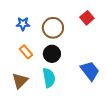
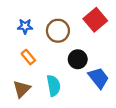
red square: (87, 18) -> (95, 20), size x1.5
black circle: (52, 54) -> (78, 59), moved

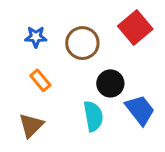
cyan semicircle: (54, 86) -> (93, 116), moved

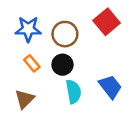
blue star: (36, 37) -> (28, 29), size x1.5
black circle: (110, 83) -> (62, 65), moved

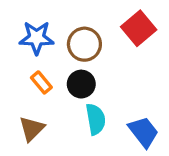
blue trapezoid: (110, 87) -> (143, 132), moved

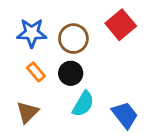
cyan semicircle: (96, 119) -> (83, 104), turned 40

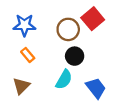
brown circle: (73, 39) -> (68, 29), moved
black circle: (71, 73) -> (75, 56), moved

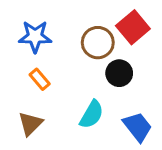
black circle: (75, 56) -> (119, 73), moved

